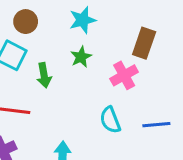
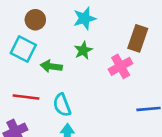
green arrow: (44, 75) -> (51, 66), turned 108
cyan semicircle: (110, 120) -> (62, 105), moved

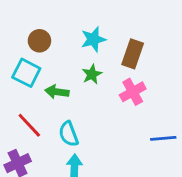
brown rectangle: (138, 38) -> (133, 54), moved
red line: (26, 97) -> (29, 125), turned 40

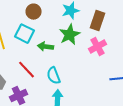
green star: (92, 74) -> (70, 35), size x1.5

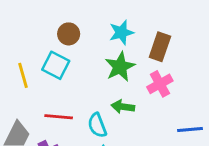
green arrow: (46, 47) -> (123, 107), moved
red line: (27, 70) -> (59, 117), turned -42

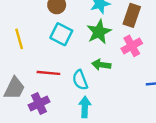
cyan square: (56, 65) -> (61, 34), moved

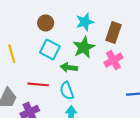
green arrow: (101, 65) -> (69, 67), moved

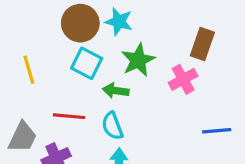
cyan star: (85, 22) -> (119, 22), moved, turned 30
brown circle: (46, 23) -> (80, 23), size x1.5
brown rectangle: (113, 33) -> (202, 44), moved

